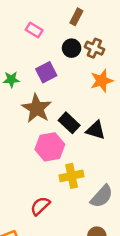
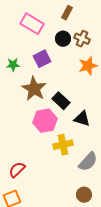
pink rectangle: (34, 30) -> (32, 24), size x1.6
black triangle: (96, 130) -> (82, 119), moved
red semicircle: (40, 206) -> (17, 170), moved

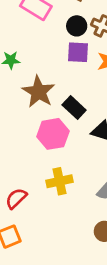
purple square: (42, 59) -> (78, 52), moved, turned 30
yellow cross: (63, 145) -> (60, 181), moved

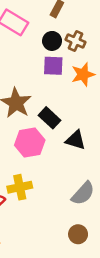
yellow cross: (60, 181) -> (20, 187), moved

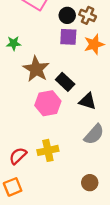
yellow cross: (20, 187) -> (48, 150), moved
gray semicircle: (83, 193) -> (94, 134), moved

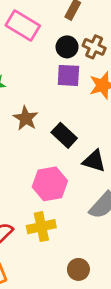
brown star: (36, 69) -> (26, 118), size x0.7
pink hexagon: (48, 103) -> (50, 184), moved
brown circle: (90, 183) -> (78, 269), moved

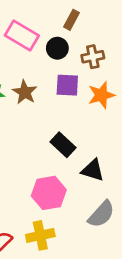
black circle: (67, 47) -> (57, 48), moved
brown cross: (94, 47) -> (93, 57), turned -35
brown star: (26, 118) -> (25, 92), moved

